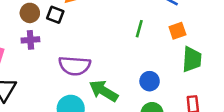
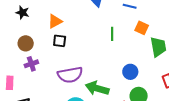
black square: (55, 15) -> (60, 41), moved
orange square: (177, 31) -> (142, 28), turned -32

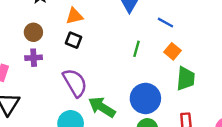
blue circle: (130, 72) -> (145, 98), size x1.6
purple semicircle: (70, 75) -> (75, 83), turned -125

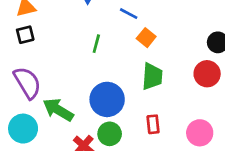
black square: (74, 40) -> (25, 35), turned -35
orange square: (172, 51) -> (146, 38), moved

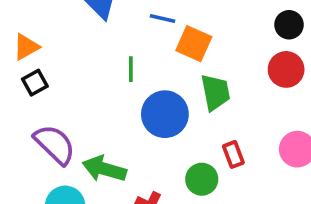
orange square: (146, 38) -> (194, 44), size x1.4
blue circle: (107, 99) -> (165, 114), moved
green circle: (110, 134) -> (202, 179), moved

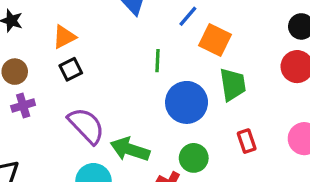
blue line: (163, 18) -> (188, 16), turned -65
green circle: (202, 179) -> (194, 158), moved

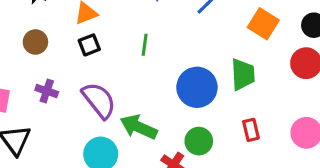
orange square: (215, 40) -> (263, 24), moved
green line: (158, 61) -> (145, 45), moved
purple cross: (23, 105) -> (47, 91), moved, turned 30

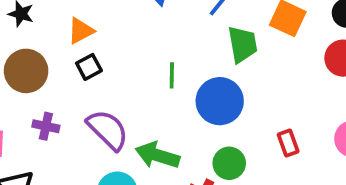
brown circle: (35, 42) -> (26, 71), size x1.5
green line: (145, 45) -> (172, 75), moved
green trapezoid: (243, 74) -> (243, 44), moved

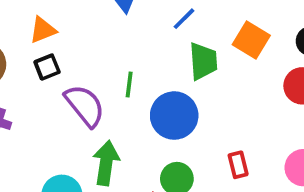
purple semicircle: (108, 130) -> (85, 106), moved
green arrow: (157, 155) -> (106, 163), turned 75

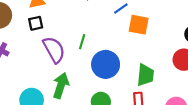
orange square: (251, 40) -> (139, 25), moved, turned -30
green trapezoid: (203, 61) -> (145, 75), moved

